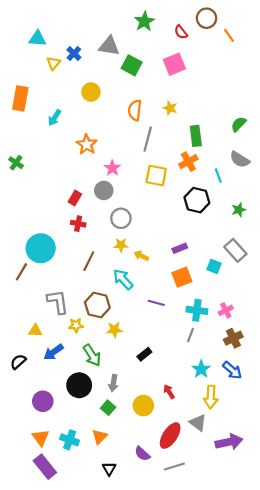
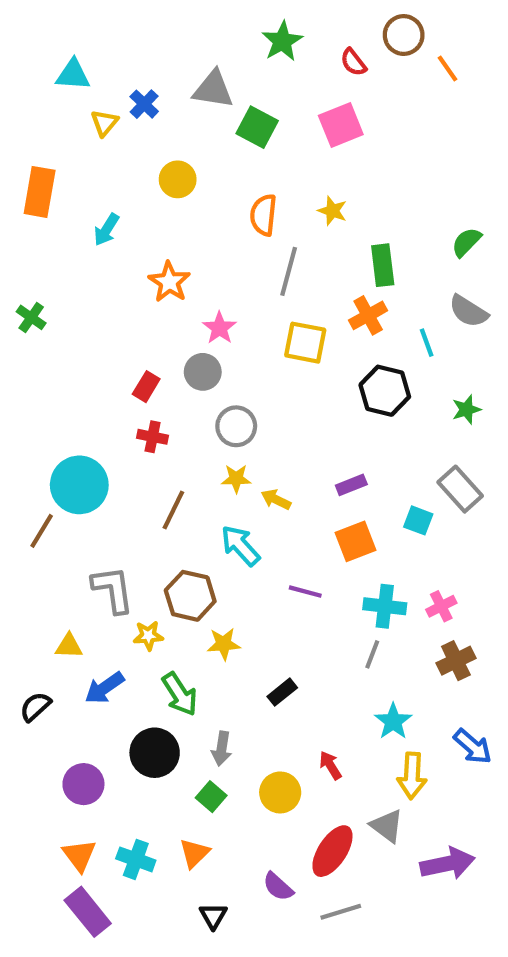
blue arrow: (232, 370) -> (473, 746), moved

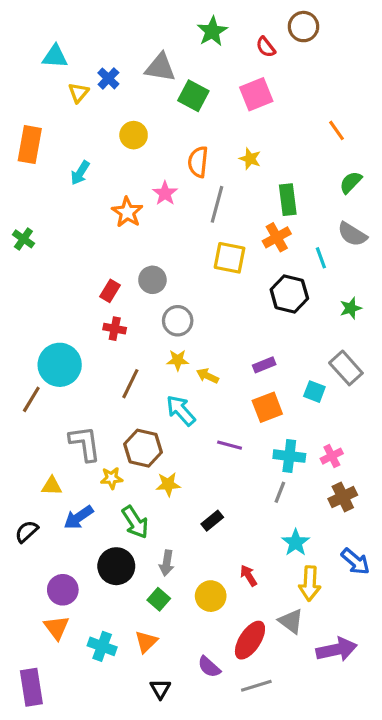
orange line: (448, 68) -> (337, 130), moved
pink star: (219, 328) -> (165, 193), moved
orange triangle: (79, 855) -> (56, 628), moved
purple rectangle: (88, 912) -> (31, 687), moved, turned 30

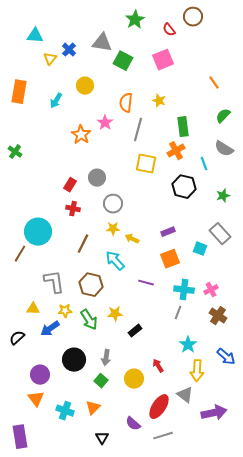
cyan arrow: (80, 173) -> (56, 101), moved
yellow star: (112, 478) -> (65, 311), moved
yellow star: (168, 484) -> (115, 314), moved
brown cross: (343, 497) -> (218, 316), turned -30
green arrow: (135, 522) -> (89, 320), moved

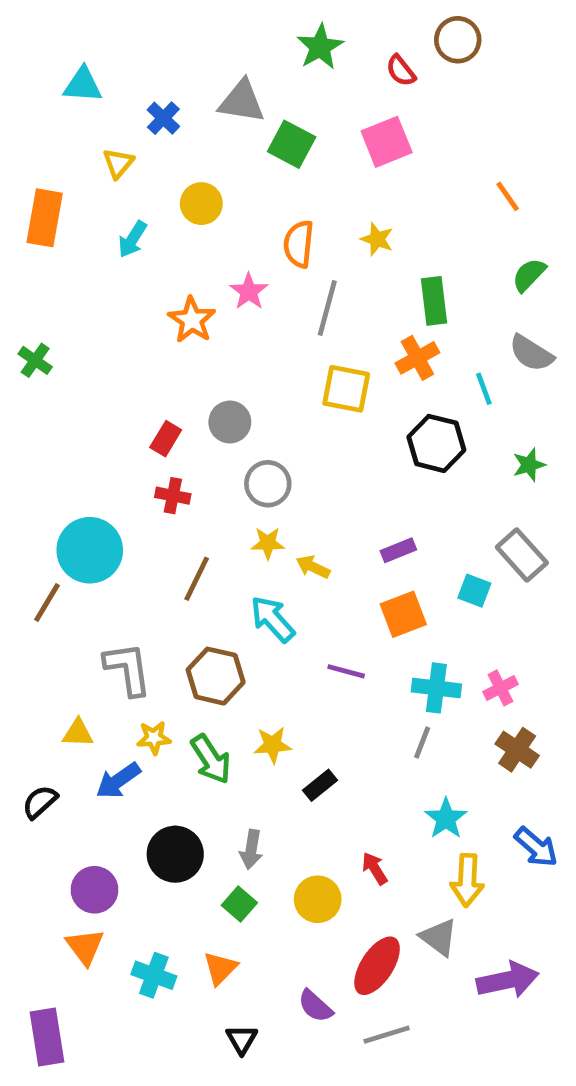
yellow triangle: (50, 59) -> (118, 163), moved

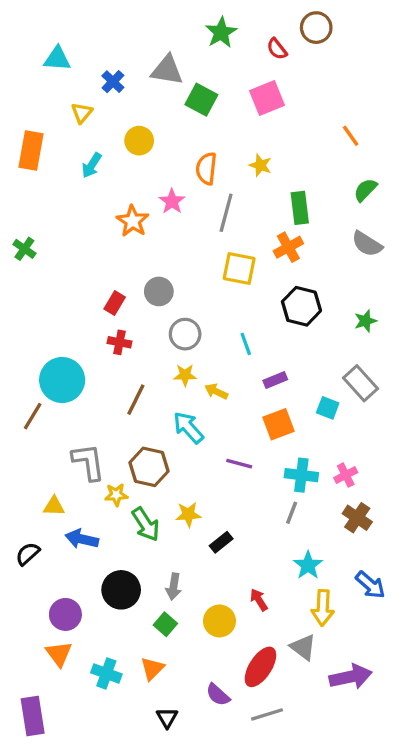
cyan line: (484, 389) -> (246, 344), moved
yellow star: (154, 738) -> (116, 495), moved
blue arrow: (118, 781) -> (82, 539), turned 48

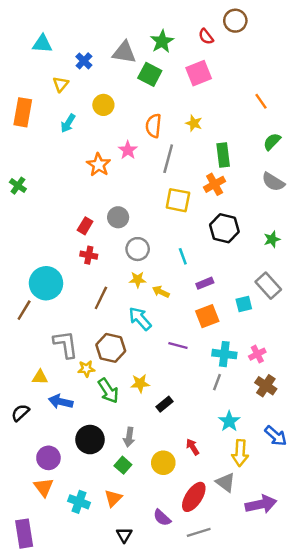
green star: (221, 32) -> (162, 41), moved
cyan square: (328, 408) -> (244, 304), turned -35

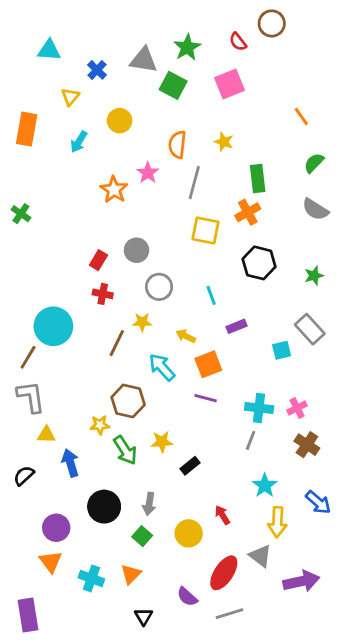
yellow star: (138, 280) -> (142, 322), moved
orange square: (207, 316) -> (208, 364), moved
gray L-shape: (66, 344) -> (31, 397), moved
blue arrow: (61, 402) -> (70, 463), turned 60

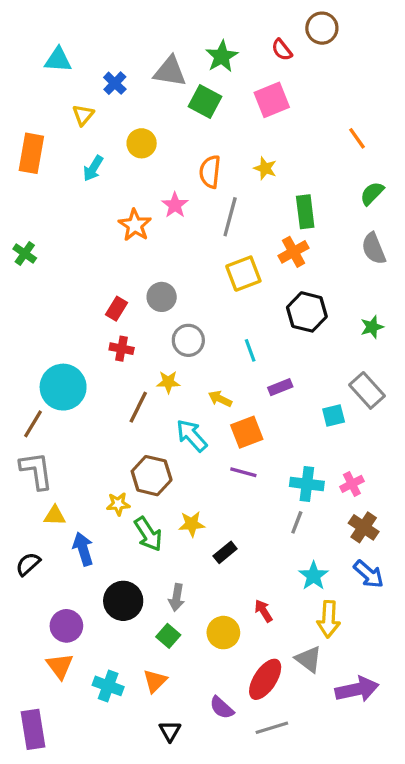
gray semicircle: (315, 209) -> (374, 248), turned 36
yellow square: (206, 231) -> (243, 274), turned -32
blue arrow: (318, 502) -> (369, 574), moved

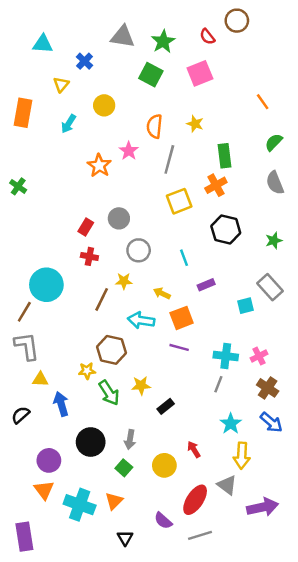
gray triangle: (170, 72) -> (123, 37), moved
cyan arrow: (192, 436) -> (141, 320), turned -40
cyan cross: (108, 686) -> (80, 505), size x1.4

